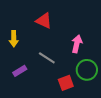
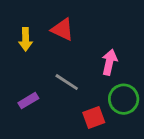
yellow arrow: (14, 39) -> (26, 39), moved

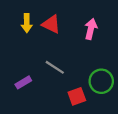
yellow arrow: (26, 39) -> (27, 23), moved
pink arrow: (109, 62) -> (91, 29), moved

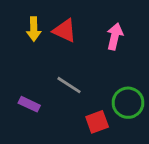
purple rectangle: (23, 82) -> (29, 104), turned 56

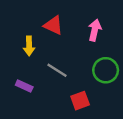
yellow arrow: (34, 29) -> (29, 46), moved
green circle: (128, 103) -> (106, 70), moved

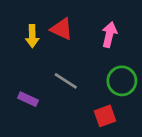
yellow arrow: (29, 46) -> (32, 36), moved
red square: (80, 101) -> (105, 116), moved

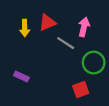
red triangle: (62, 29) -> (47, 23), turned -48
gray line: (66, 81) -> (66, 43), moved

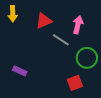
yellow arrow: (25, 28) -> (13, 14), moved

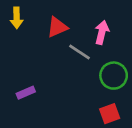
purple rectangle: (20, 71) -> (26, 93), turned -48
red square: (75, 83) -> (110, 114), moved

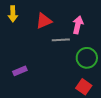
gray line: (80, 52) -> (61, 40), turned -36
red square: (110, 114) -> (84, 87), turned -35

